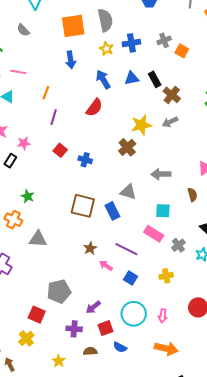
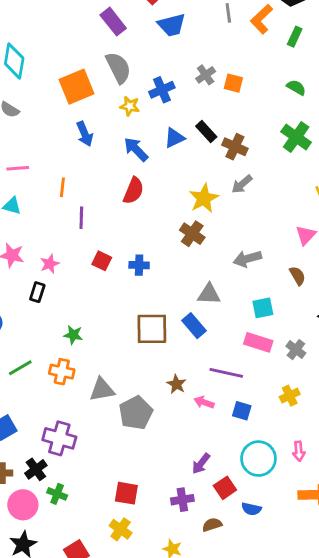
gray pentagon: (59, 291) -> (136, 413), moved

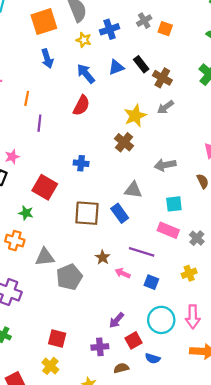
red square: (102, 261) -> (45, 187), moved, size x1.6
pink arrow: (299, 451) -> (193, 317), size x1.5

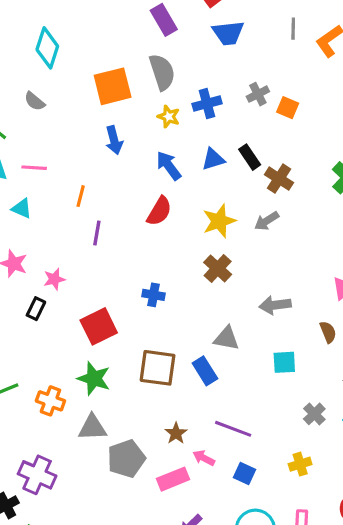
gray arrow: (165, 107) -> (267, 221), moved
yellow star: (135, 116) -> (219, 221), moved
red square: (45, 187) -> (99, 326), turned 30
green star: (26, 213) -> (94, 379), moved, size x1.5
pink rectangle: (168, 230) -> (173, 479), moved, turned -48

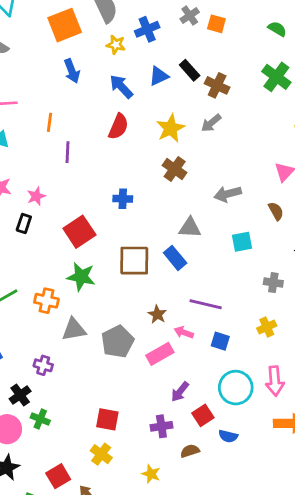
gray cross: (314, 414) -> (273, 283), turned -30
gray triangle: (92, 428) -> (74, 329), moved
purple cross: (37, 475) -> (43, 365), size x0.6

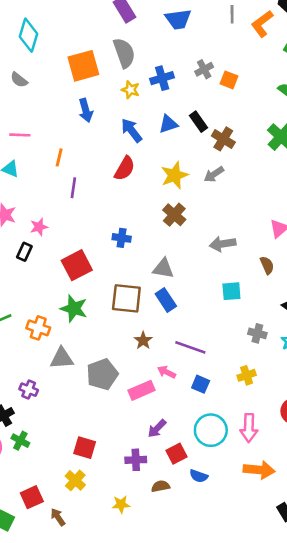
gray triangle: (190, 228) -> (163, 268), moved
brown star: (157, 314) -> (143, 340), moved
yellow star: (151, 474) -> (121, 504), turned -30

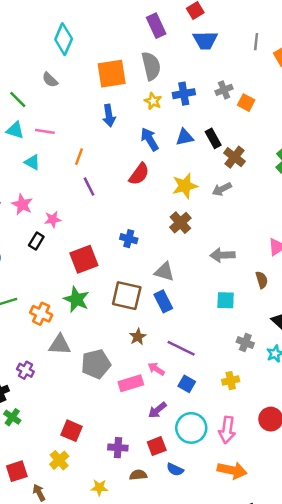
purple line: (73, 188) -> (89, 187), turned -42
purple arrow: (157, 429) -> (157, 410), moved

